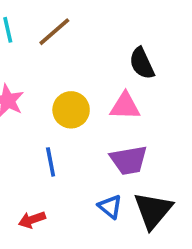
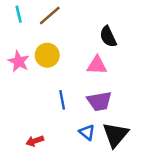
yellow circle: (71, 110) -> (47, 55), moved
blue line: (51, 162) -> (62, 100), moved

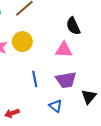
black triangle: (116, 135) -> (89, 97), moved, size x0.7

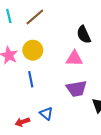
blue line: (35, 79) -> (31, 79), moved
blue triangle: (56, 106) -> (46, 114), moved

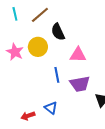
black semicircle: (84, 35) -> (58, 32), moved
blue line: (31, 79) -> (57, 75), moved

